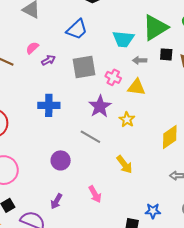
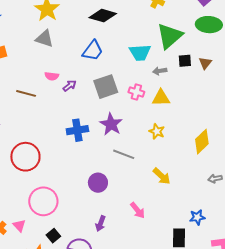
pink semicircle: (32, 48) -> (52, 76), turned -120
purple star: (100, 106) -> (111, 124), moved

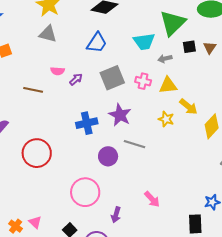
yellow arrow: (162, 176) -> (188, 107), moved
purple circle: (98, 183) -> (108, 156), moved
pink circle: (43, 201) -> (85, 192), moved

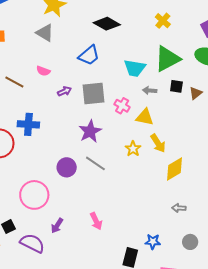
purple arrow: (76, 79) -> (65, 91), moved
blue cross: (87, 123) -> (28, 124), moved

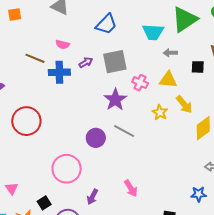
black square: (176, 86) -> (198, 67), moved
pink cross: (122, 106) -> (140, 83), moved
blue cross: (28, 124) -> (59, 72), moved
blue star: (153, 242) -> (199, 194), moved

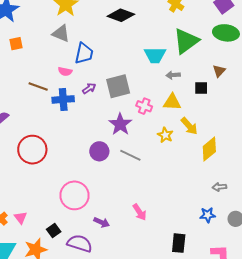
blue trapezoid: (106, 24) -> (84, 53), moved, turned -30
purple circle: (96, 138) -> (99, 151), moved
purple arrow: (92, 197) -> (102, 222), turned -91

